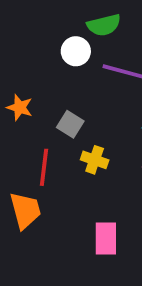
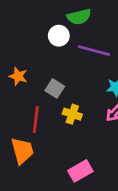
pink rectangle: (106, 238) -> (80, 171), turned 60

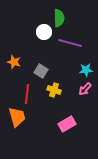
green semicircle: (79, 17) -> (59, 18), turned -78
pink rectangle: (80, 171) -> (67, 124), moved

